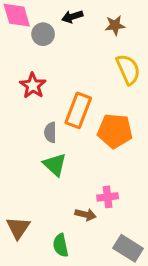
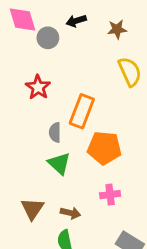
orange pentagon: (115, 131) -> (104, 148), moved
brown arrow: (86, 215) -> (70, 213), moved
brown triangle: (18, 228) -> (32, 209), moved

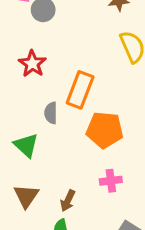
green triangle: (59, 163) -> (26, 145), moved
brown arrow: (70, 213) -> (68, 201), turned 102

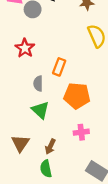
orange rectangle: (80, 90) -> (59, 67), size x0.7
green triangle: (26, 145) -> (40, 110), moved

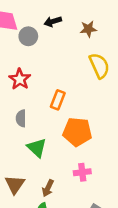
gray semicircle: (38, 84) -> (21, 118), moved

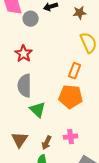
orange rectangle: (58, 100) -> (75, 71), moved
gray semicircle: (21, 118) -> (25, 86), size x1.6
pink cross: (82, 172) -> (71, 137), moved

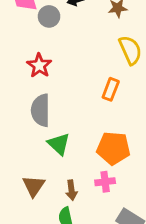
orange pentagon: (71, 97) -> (113, 148), moved
brown arrow: (47, 143) -> (71, 190), turned -32

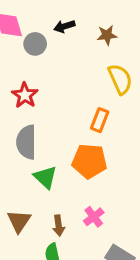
orange pentagon: (113, 148) -> (89, 161), moved
pink cross: (105, 182) -> (94, 217), turned -30

